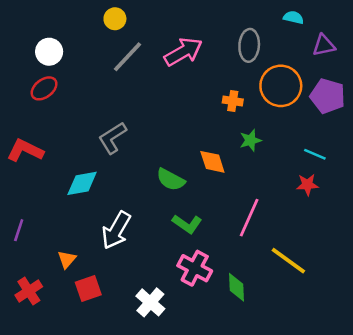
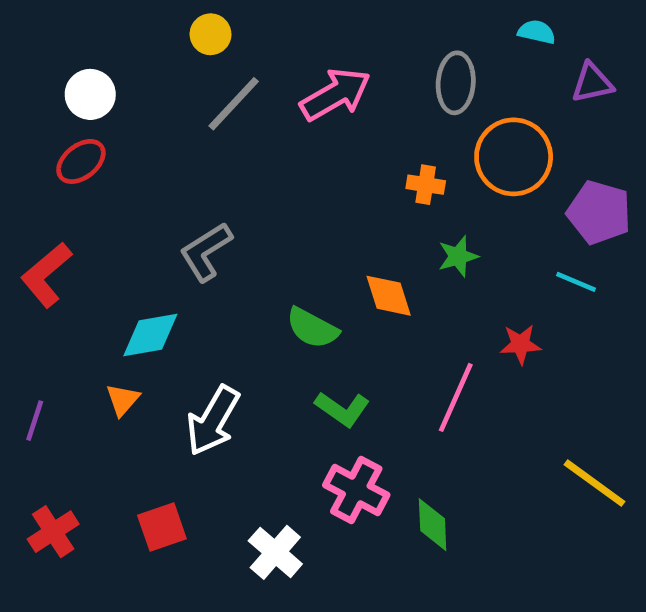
purple pentagon: (328, 96) -> (599, 212), moved
red L-shape: (25, 150) -> (46, 275), turned -66
red star: (307, 185) -> (520, 344), moved
orange triangle: (67, 259) -> (123, 400), moved
yellow line: (288, 261) -> (595, 483), moved

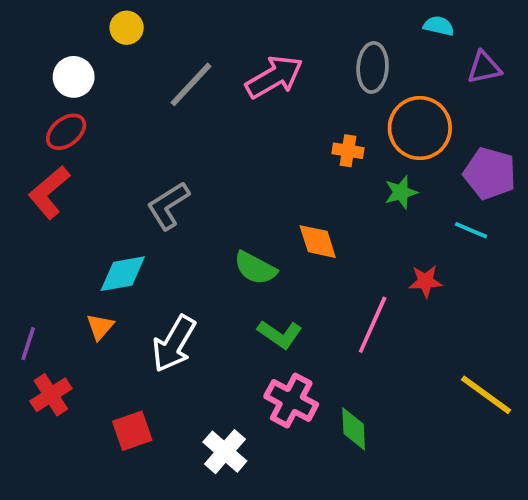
yellow circle: (211, 34) -> (127, 28), moved
green star: (458, 256) -> (401, 192), moved
red L-shape: (46, 275) -> (49, 192), moved
red cross: (53, 532) -> (51, 395), moved

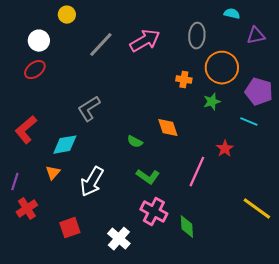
red L-shape: (49, 192) -> (26, 130), moved
green semicircle: (255, 268) -> (135, 142), size x0.7
red star: (426, 281) -> (225, 149), turned -30

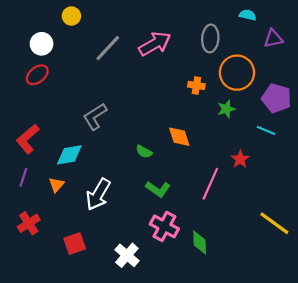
purple line: (15, 182) -> (23, 177), moved

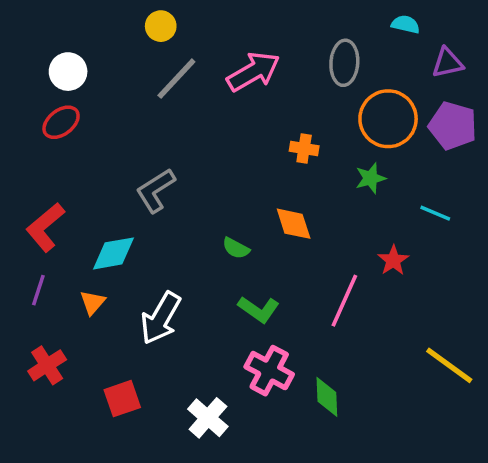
yellow circle: (71, 16) -> (161, 26), moved
orange cross: (196, 85) -> (304, 148), moved
purple pentagon: (277, 98) -> (453, 126), moved

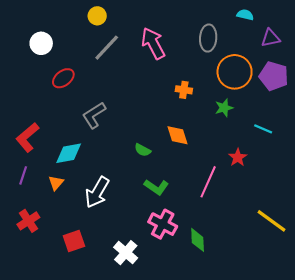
pink arrow: (253, 72) -> (153, 43), turned -88
red ellipse: (61, 122) -> (63, 78), moved

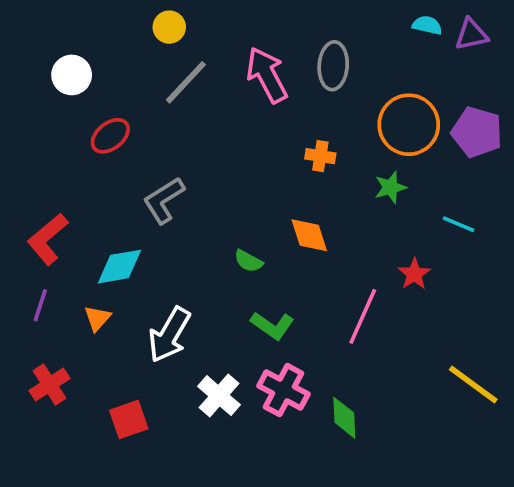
gray ellipse: (208, 38) -> (333, 66), moved
purple triangle: (270, 38) -> (471, 34), moved
white cross: (126, 253) -> (219, 396), moved

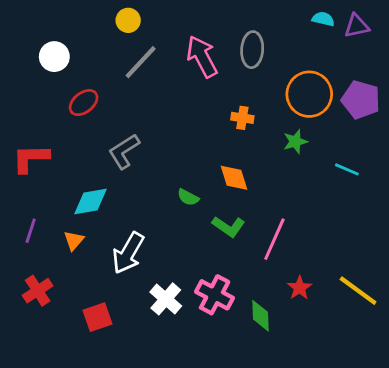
red L-shape: (48, 239) -> (31, 158), moved, turned 39
red star: (414, 274) -> (300, 288), moved
green L-shape: (272, 326) -> (228, 227), moved

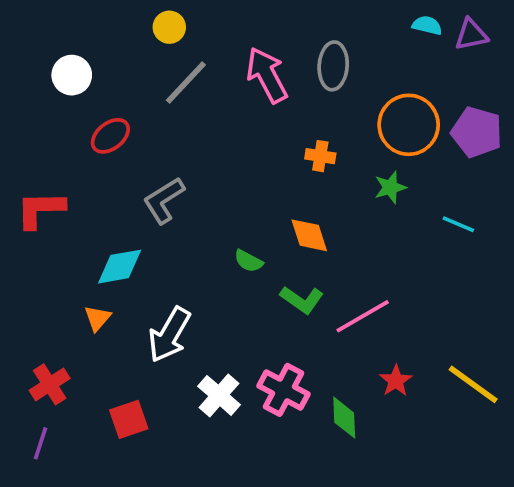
purple line: (31, 231) -> (40, 443), moved
pink line: (274, 239) -> (363, 316), turned 36

